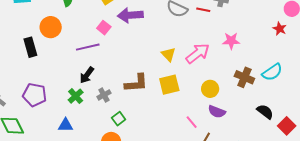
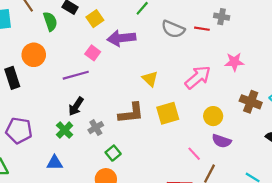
yellow triangle: (168, 54) -> (150, 79), moved

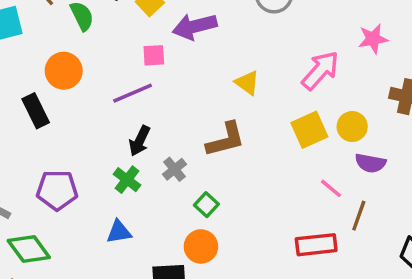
pink square: (93, 53) -> (154, 55), turned -32
yellow square: (168, 113) -> (309, 130), moved

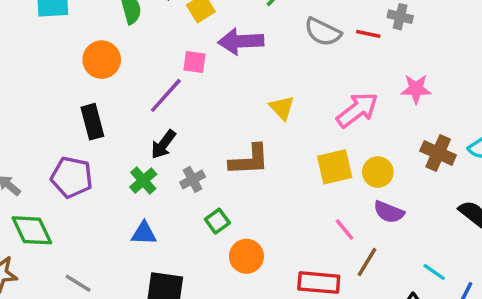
purple line: (133, 93) -> (166, 95), turned -36
black rectangle: (36, 111) -> (92, 122), moved
blue triangle: (119, 232) -> (144, 233), moved
orange circle: (201, 246) -> (246, 256), moved

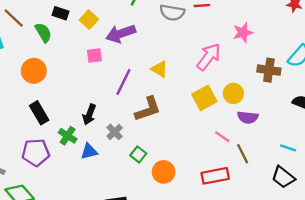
purple line: (166, 95) -> (123, 82), moved
green cross: (143, 181) -> (68, 136), moved
blue triangle: (144, 233) -> (89, 151), moved
brown line: (367, 262) -> (243, 154), turned -42

